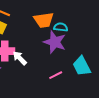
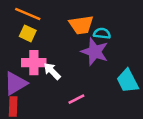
pink line: (56, 75) -> (76, 99), moved

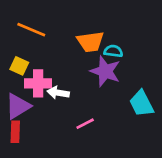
yellow square: (28, 33) -> (19, 66), moved
white arrow: (52, 71) -> (58, 93), turned -36

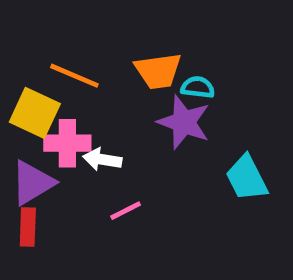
orange line: (31, 30) -> (74, 76), moved
yellow square: (19, 66) -> (35, 113), size x1.5
pink line: (85, 124) -> (126, 211), moved

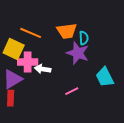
cyan semicircle: (198, 87) -> (84, 38), turned 80
pink line: (126, 211) -> (72, 91), moved

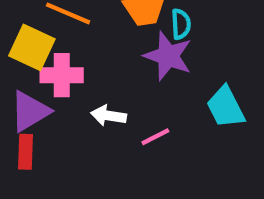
white arrow: (43, 69) -> (109, 116), moved

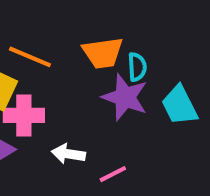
cyan trapezoid: (226, 107) -> (180, 105), moved

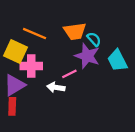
cyan semicircle: (137, 67) -> (94, 39), turned -40
pink line: (113, 174) -> (69, 74), moved

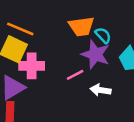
orange line: (35, 34) -> (20, 29), moved
white arrow: (56, 87) -> (101, 90), moved

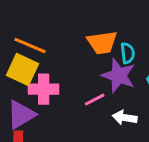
cyan semicircle: (103, 35) -> (128, 53), turned 36

